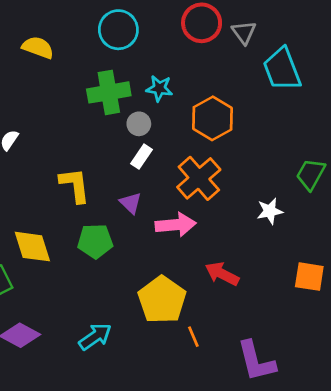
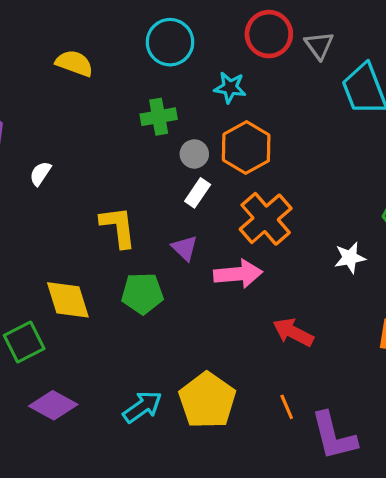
cyan star: (159, 88) -> (230, 88), moved
green cross: (109, 92) -> (159, 117), size x0.7
orange hexagon: (212, 118) -> (246, 148), moved
yellow pentagon: (162, 300) -> (207, 400), moved
orange line: (193, 337) -> (287, 407), moved

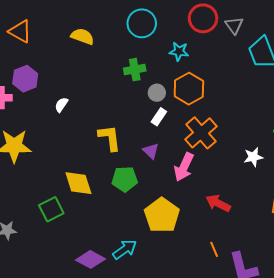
pink arrow: (238, 274) -> (184, 167), turned 120
yellow pentagon: (207, 400) -> (162, 215), moved
purple diamond: (53, 405) -> (91, 259), moved

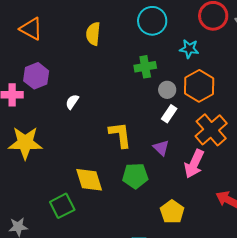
yellow semicircle: (82, 36) -> (93, 34), turned -105
yellow pentagon: (162, 215) -> (172, 212), size x0.7

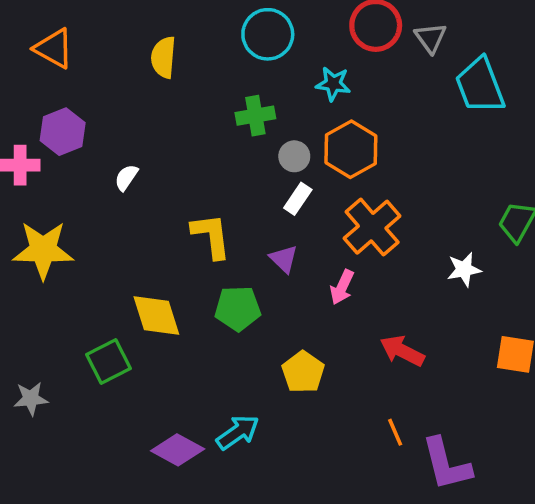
pink arrow: (194, 164) -> (342, 287), size x0.7

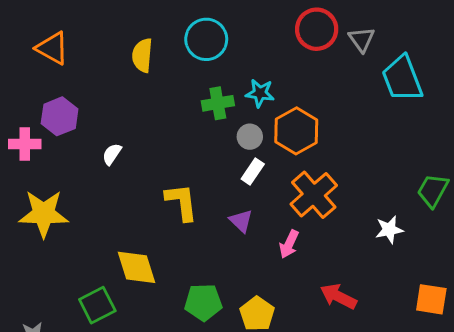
cyan circle: (268, 34) -> (206, 39), moved
cyan star: (333, 84) -> (260, 93), moved
green pentagon: (238, 308) -> (203, 302), moved

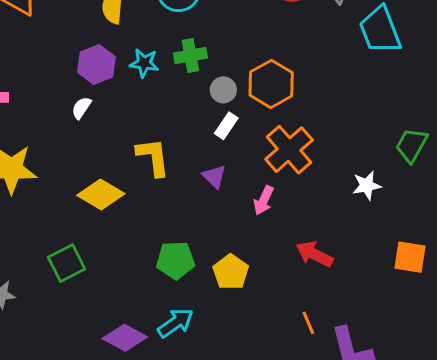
cyan star: (260, 93) -> (144, 63), moved
purple hexagon: (60, 116) -> (96, 64), moved
yellow diamond: (137, 267) -> (101, 194), moved, turned -42

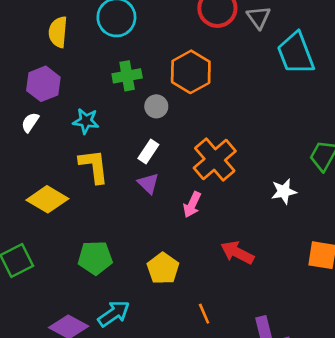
cyan star: (144, 63) -> (86, 121), moved
orange hexagon: (271, 84) -> (191, 72), moved
white rectangle: (226, 126) -> (148, 152), moved
green pentagon: (176, 260) -> (95, 258), moved
orange line: (308, 323) -> (204, 314), moved

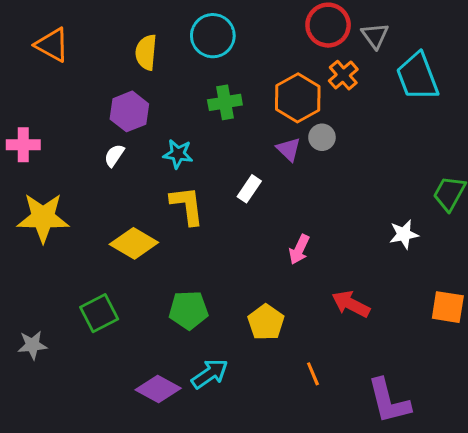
gray circle: (156, 106) -> (322, 137), moved
orange cross: (215, 160) -> (343, 75), moved, size x0.6
purple triangle: (148, 183) -> (289, 149), moved

